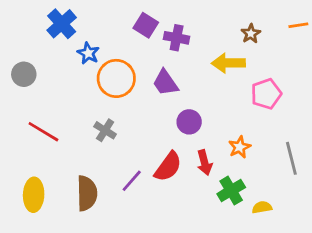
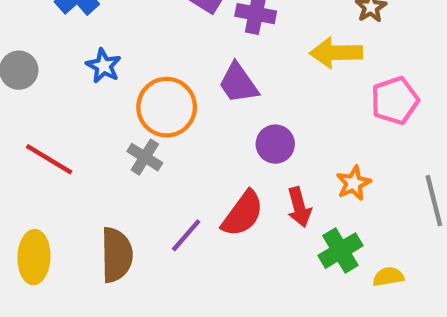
blue star: (88, 53) -> (104, 66), moved
orange circle: (116, 78) -> (167, 107), moved

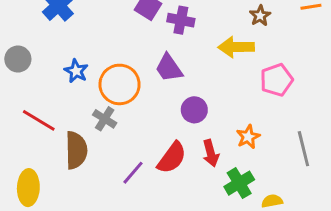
blue star: (104, 66) -> (76, 71), moved
brown semicircle: (117, 255) -> (76, 150), moved

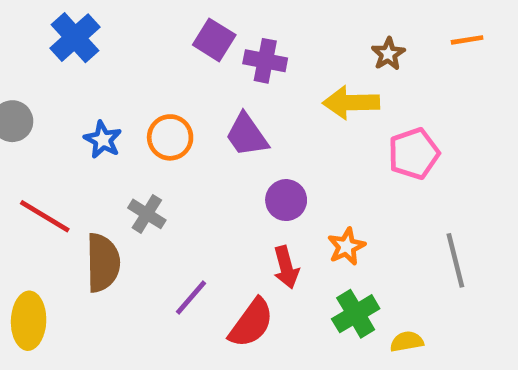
orange circle: (120, 84) -> (170, 137), moved, size x0.7
orange star: (248, 137) -> (346, 246), moved
red arrow: (211, 153) -> (286, 267), moved
red semicircle: (172, 158) -> (251, 323), moved

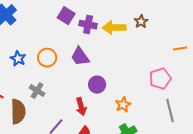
orange line: (467, 40) -> (180, 49), moved
yellow arrow: (351, 103) -> (114, 28), moved
pink pentagon: (414, 154) -> (160, 79), moved
red arrow: (286, 267) -> (81, 107), moved

